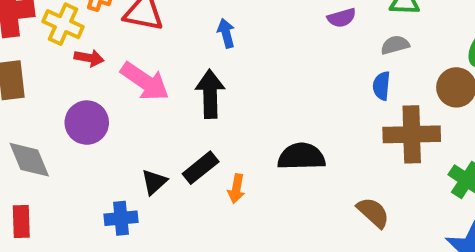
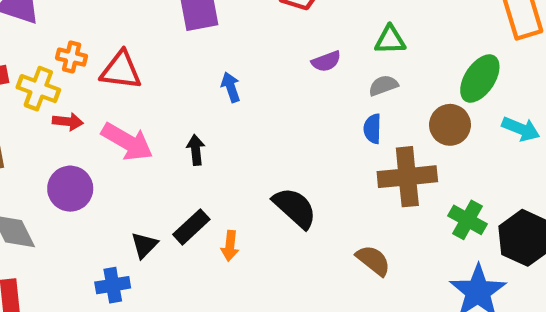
blue arrow: (226, 33) -> (231, 87), moved
black arrow: (210, 94) -> (196, 150), size x0.6
black semicircle: (301, 157) -> (295, 208), turned 48

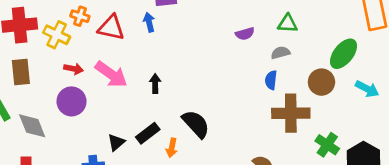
blue arrow: (231, 87) -> (149, 22), moved
red arrow: (68, 122) -> (74, 69), moved
black semicircle: (295, 208) -> (196, 124), moved

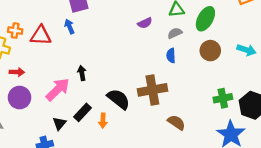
green ellipse: (344, 54) -> (205, 19), moved
pink arrow: (111, 74) -> (58, 89), moved, turned -70
brown cross: (291, 113) -> (152, 90), moved
green cross: (327, 145) -> (223, 98), turned -36

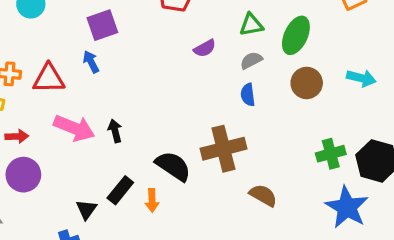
pink arrow: (58, 89) -> (74, 128), moved, turned 70

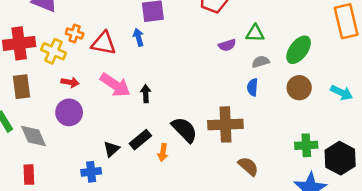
green triangle: (251, 25) -> (255, 33), moved

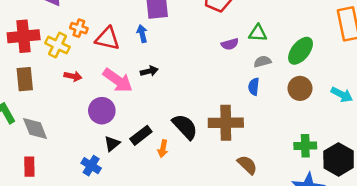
black arrow: (146, 94) -> (149, 71), moved, turned 77
purple circle: (69, 112) -> (102, 111), moved
blue cross: (91, 172) -> (91, 166), turned 36

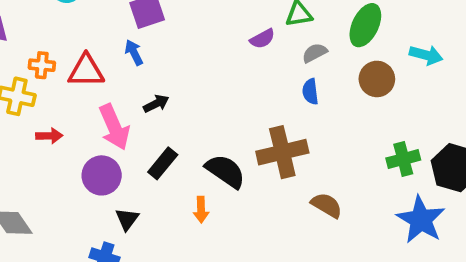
pink arrow: (118, 80) -> (114, 127), turned 44
cyan arrow: (342, 95) -> (426, 55), moved
black rectangle: (141, 135) -> (163, 163), moved

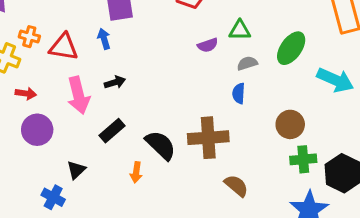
cyan arrow: (426, 55) -> (335, 80), size x1.4
brown circle: (377, 79) -> (290, 124), moved
purple circle: (102, 175) -> (37, 130), moved

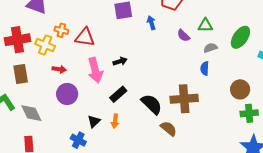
blue arrow: (104, 39) -> (151, 23), moved
purple semicircle: (208, 45) -> (183, 36), turned 64
orange arrow: (136, 172) -> (115, 121), moved
brown semicircle: (236, 186) -> (169, 129), moved

